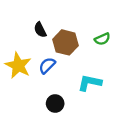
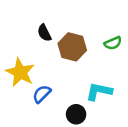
blue semicircle: (47, 65) -> (42, 94), moved
black circle: (55, 103) -> (76, 114), moved

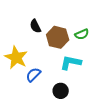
green semicircle: (113, 43) -> (82, 34), moved
cyan L-shape: (99, 91) -> (71, 63), moved

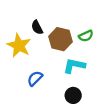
yellow star: (16, 58) -> (19, 45), moved
black circle: (61, 91) -> (73, 95), moved

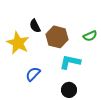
green semicircle: (86, 36) -> (90, 36), moved

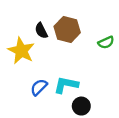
brown hexagon: (57, 37) -> (67, 29), moved
cyan L-shape: (70, 62) -> (66, 85), moved

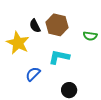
green semicircle: (106, 42) -> (90, 36), turned 32
cyan L-shape: (66, 85) -> (59, 57), moved

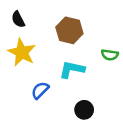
black semicircle: (35, 26) -> (18, 19), moved
green semicircle: (90, 36) -> (110, 55), moved

